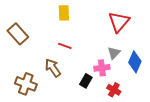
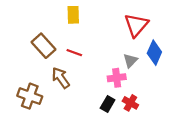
brown rectangle: (18, 34) -> (43, 46), moved
blue diamond: (135, 62) -> (154, 53), moved
black rectangle: (86, 81) -> (108, 104), moved

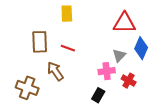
red triangle: (136, 25) -> (124, 23), turned 50
brown rectangle: (43, 46) -> (40, 42), turned 40
red cross: (130, 103) -> (129, 81), moved

